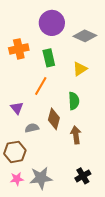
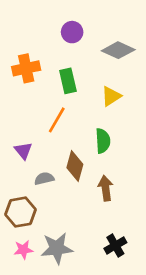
purple circle: (52, 23) -> (72, 32), size x0.6

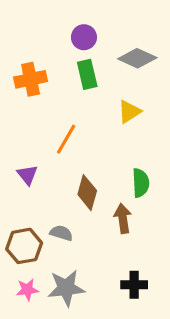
green rectangle: (68, 81) -> (87, 74), moved
green semicircle: (103, 141) -> (141, 183), moved
gray semicircle: (44, 179) -> (61, 233), moved, turned 30
black cross: (115, 245) -> (134, 285), turned 30

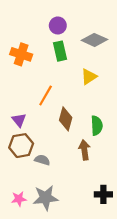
orange cross: (31, 79) -> (21, 54), turned 30
brown diamond: (87, 193) -> (66, 119), moved
brown hexagon: (24, 246) -> (21, 146), moved
black cross: (134, 285) -> (103, 194), moved

